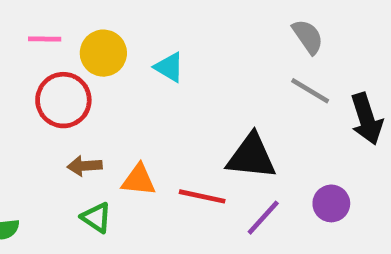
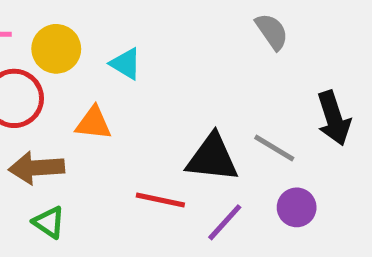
gray line: (310, 91) -> (274, 148), moved
brown arrow: (85, 166) -> (36, 168), size x1.5
orange triangle: (139, 180) -> (93, 123), moved

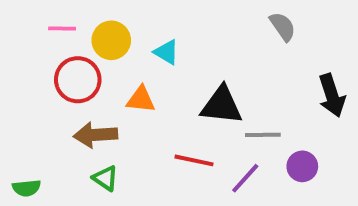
gray line: (274, 148) -> (263, 135), moved, turned -32
black triangle: (212, 158) -> (222, 105), moved

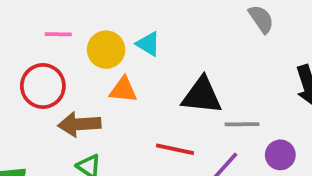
pink line: (62, 29) -> (58, 34), moved
yellow circle: (111, 40) -> (106, 50), moved
red circle: (78, 80) -> (43, 86), moved

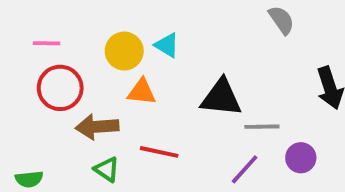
pink line: (58, 34) -> (47, 43), moved
red line: (175, 149) -> (159, 152), moved

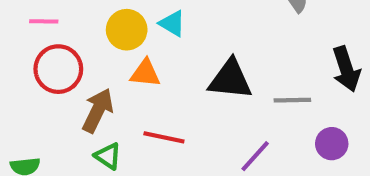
brown arrow: (97, 127) -> (98, 110), turned 120
gray line: (262, 127) -> (292, 100), moved
purple circle: (301, 158) -> (332, 144), moved

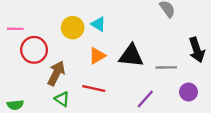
pink line: (44, 21) -> (15, 29), moved
orange triangle: (145, 73) -> (97, 56), moved, turned -36

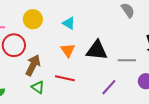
yellow circle: (73, 28) -> (33, 19), moved
orange triangle: (97, 56) -> (68, 50), turned -35

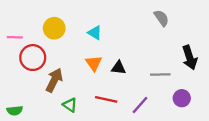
black triangle: (97, 50) -> (119, 68), moved, size x0.6
red line: (65, 78) -> (106, 99), moved
green triangle: (38, 87) -> (70, 105), moved

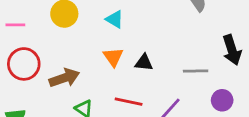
red circle: (33, 58) -> (24, 64), moved
brown arrow: (54, 80) -> (64, 78), turned 45

